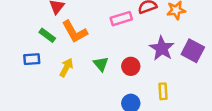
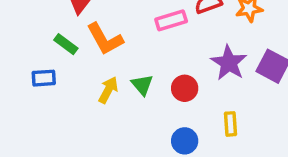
yellow arrow: (66, 67) -> (108, 90), moved

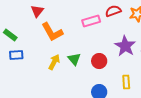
green rectangle: (66, 44) -> (10, 35), moved

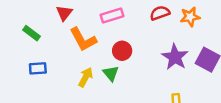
pink rectangle: (91, 21) -> (112, 16), moved
green rectangle: (10, 35) -> (31, 33), moved
red circle: (99, 61) -> (122, 51), moved

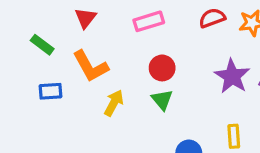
orange L-shape: (83, 39) -> (90, 66), moved
green triangle: (111, 73) -> (162, 100), moved

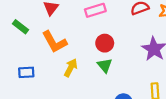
blue rectangle: (50, 91) -> (26, 72), moved

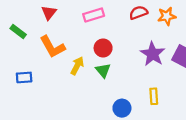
yellow arrow: (71, 68) -> (77, 66), moved

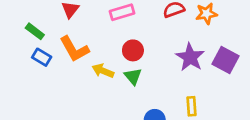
yellow arrow: (77, 66) -> (103, 71), turned -96
blue rectangle: (24, 77) -> (42, 57), moved, turned 35

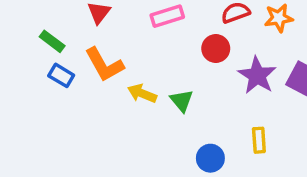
red circle: (133, 50) -> (216, 48), moved

